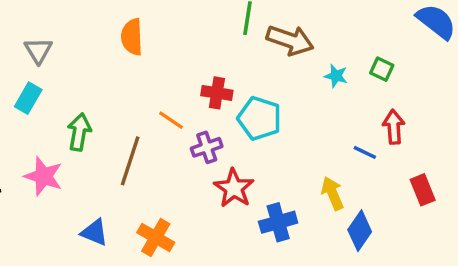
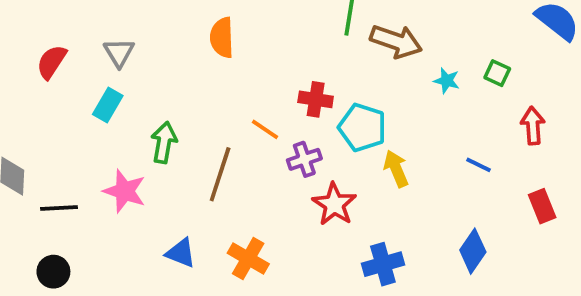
red arrow: (394, 127) -> (533, 126), moved
yellow arrow: (333, 193) -> (396, 169), moved
blue cross: (278, 222) -> (383, 264), moved

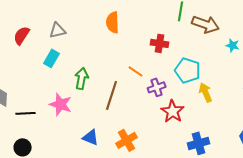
gray triangle: (119, 53) -> (58, 30), turned 48
red cross: (316, 99) -> (160, 43), moved
orange cross: (248, 259) -> (127, 140), turned 30

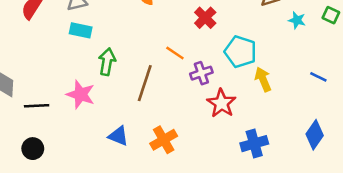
red cross: (160, 43) -> (205, 18), turned 36
cyan rectangle: (52, 58) -> (81, 30), moved, turned 72

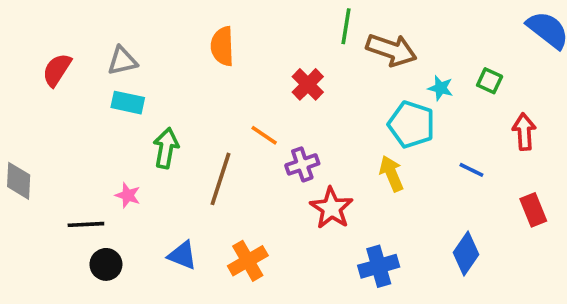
cyan pentagon: (240, 52) -> (411, 124), moved
pink star: (81, 94) -> (128, 195), size x0.6
black line: (37, 106) -> (86, 224), moved
black circle: (33, 149) -> (106, 264), moved

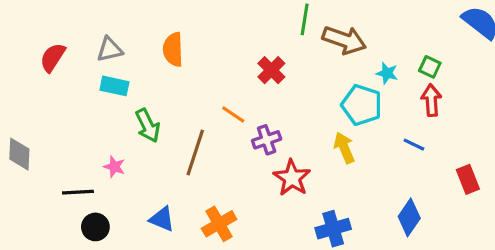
orange semicircle: (222, 46) -> (173, 49), moved
red arrow: (524, 132) -> (431, 100), moved
green arrow: (166, 148) -> (148, 126), turned 144

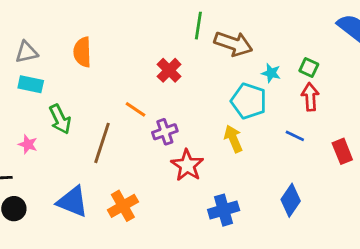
pink star: (114, 167) -> (28, 144), moved
red rectangle: (468, 179) -> (342, 151), moved
blue triangle: (162, 219) -> (73, 202), size x1.4

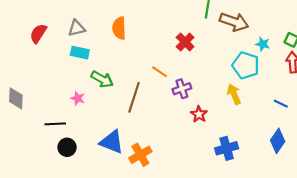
green arrow: (60, 119) -> (102, 79), turned -35
blue line: (295, 136) -> (281, 104), moved
red star: (187, 165) -> (199, 114), size x0.7
orange cross: (123, 206) -> (140, 155), moved

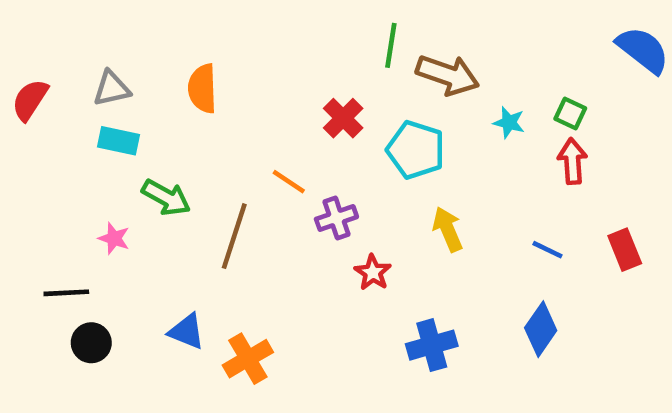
cyan pentagon: (246, 65) -> (416, 150), moved
blue triangle: (112, 142) -> (187, 331), size x0.7

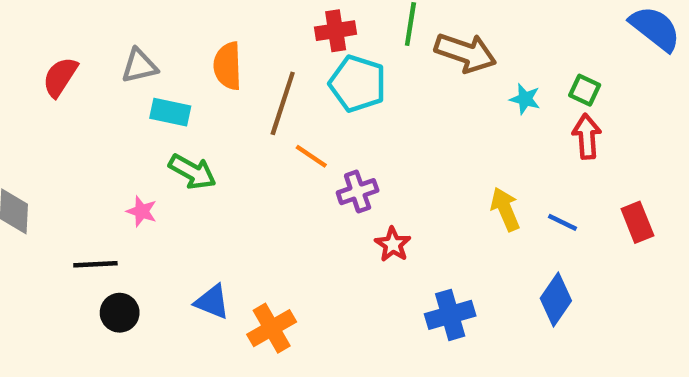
red cross: (343, 118) -> (336, 31), moved, turned 36
cyan rectangle: (118, 141) -> (170, 112), moved
cyan pentagon: (416, 150) -> (358, 84), moved
yellow arrow: (448, 229) -> (505, 209), moved
brown line: (234, 236) -> (283, 103), moved

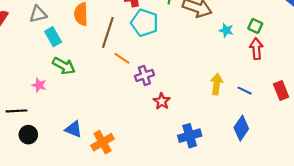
cyan rectangle: (170, 112) -> (53, 37), turned 48
yellow arrow: (505, 209) -> (217, 84), turned 30

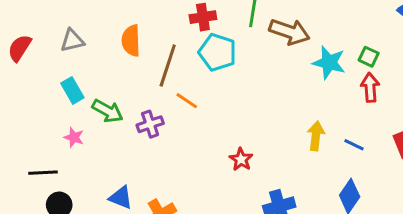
cyan star: (226, 30) -> (329, 63), size x1.6
cyan rectangle: (53, 37) -> (72, 90), moved
purple cross: (144, 75) -> (150, 124), moved

